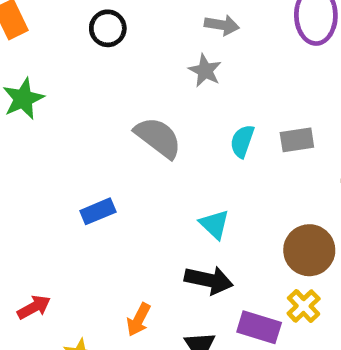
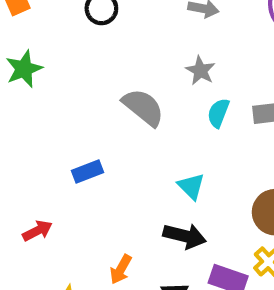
gray star: (205, 71) -> (200, 71), moved
red arrow: (34, 307) -> (37, 231), moved

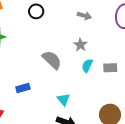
cyan triangle: (191, 186) -> (63, 99), moved

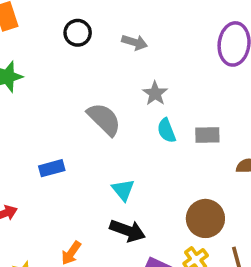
gray arrow: (84, 16) -> (135, 42), moved
cyan semicircle: (87, 66) -> (166, 130), turned -48

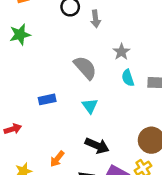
gray arrow: (135, 42) -> (96, 19), moved, turned 63
cyan triangle: (123, 190) -> (90, 106), moved

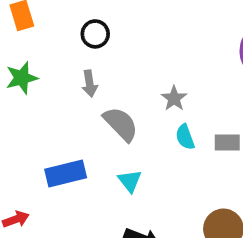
gray arrow: (96, 19) -> (90, 84), moved
blue rectangle: (47, 99) -> (66, 173), size x1.5

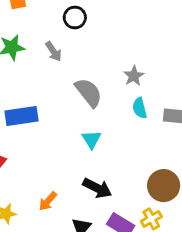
gray arrow: (90, 84) -> (53, 51), moved, turned -30
blue rectangle: (66, 173) -> (22, 116), moved

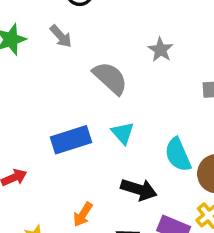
cyan semicircle: (140, 108) -> (178, 155), moved, size x1.4
blue rectangle: (22, 116) -> (71, 140), moved

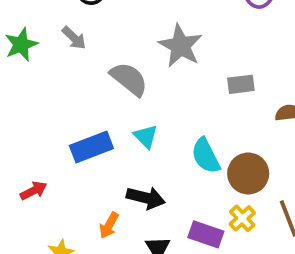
gray star: (161, 50) -> (180, 46), size x1.6
black arrow: (139, 189) -> (146, 198), moved

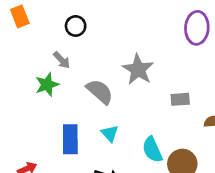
green star: (21, 45) -> (47, 85), moved
blue rectangle: (91, 147) -> (70, 139), turned -72

